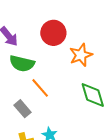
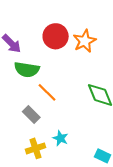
orange star: (81, 55) -> (85, 41), moved

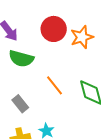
orange line: (47, 92) -> (54, 85), moved

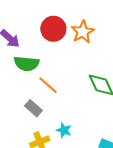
orange line: (54, 85) -> (48, 85), moved

